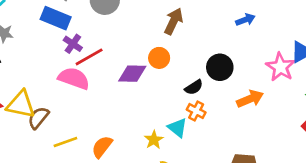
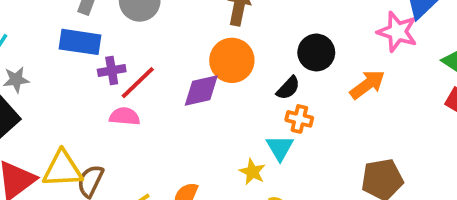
purple cross: (73, 44) -> (112, 70), turned -30
orange circle: (159, 58) -> (232, 60), size x1.5
pink semicircle: (74, 78) -> (125, 116), size x0.7
cyan triangle: (177, 128) -> (280, 148), turned 35

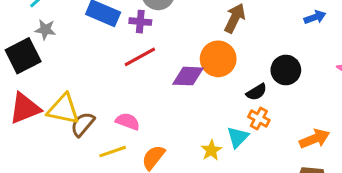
purple cross: (112, 70) -> (140, 22), moved
orange arrow: (367, 84) -> (315, 139), moved
pink semicircle: (125, 116) -> (128, 121), moved

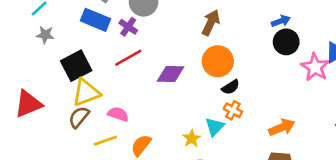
purple cross: (140, 22) -> (128, 27), turned 30
black square: (23, 56) -> (76, 66), moved
orange circle: (218, 59) -> (218, 61), moved
black circle: (286, 70) -> (286, 42), moved
yellow triangle: (63, 109) -> (86, 93), moved, turned -32

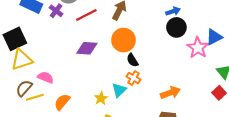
red line: (128, 58) -> (86, 15), moved
black semicircle: (231, 87) -> (132, 60), turned 88
brown semicircle: (79, 117) -> (24, 88), moved

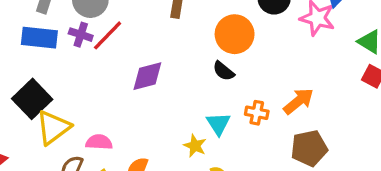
red line: (86, 15) -> (108, 35), moved
orange circle: (123, 40) -> (235, 34), moved
orange cross: (134, 78) -> (257, 113), moved

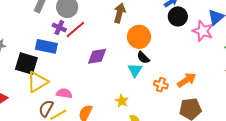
orange circle: (235, 34) -> (139, 37), moved
blue rectangle: (39, 38) -> (46, 46), moved
black square: (32, 99) -> (26, 64), turned -35
cyan triangle: (218, 124) -> (135, 70), moved

